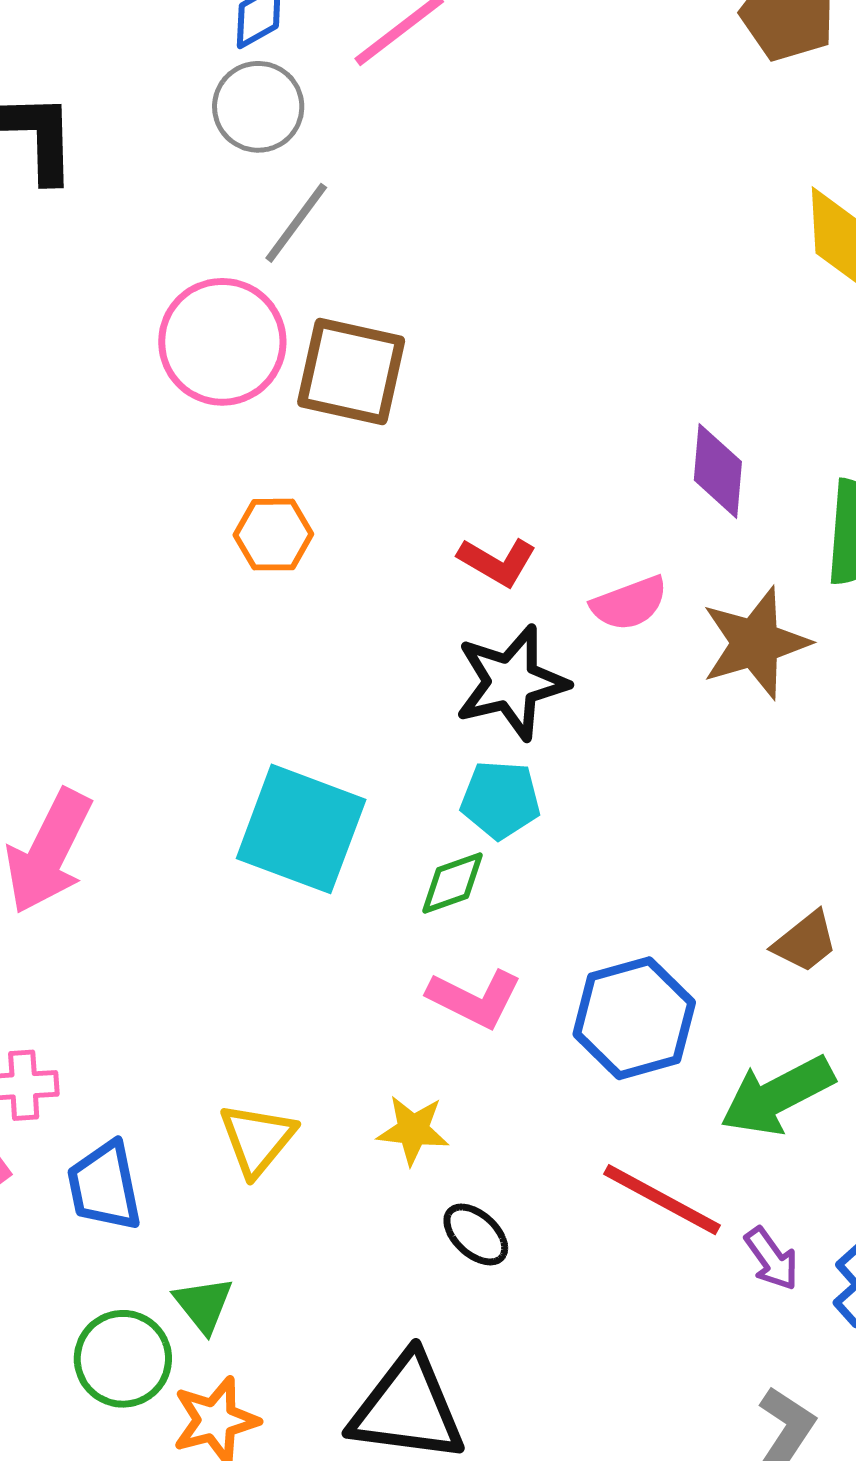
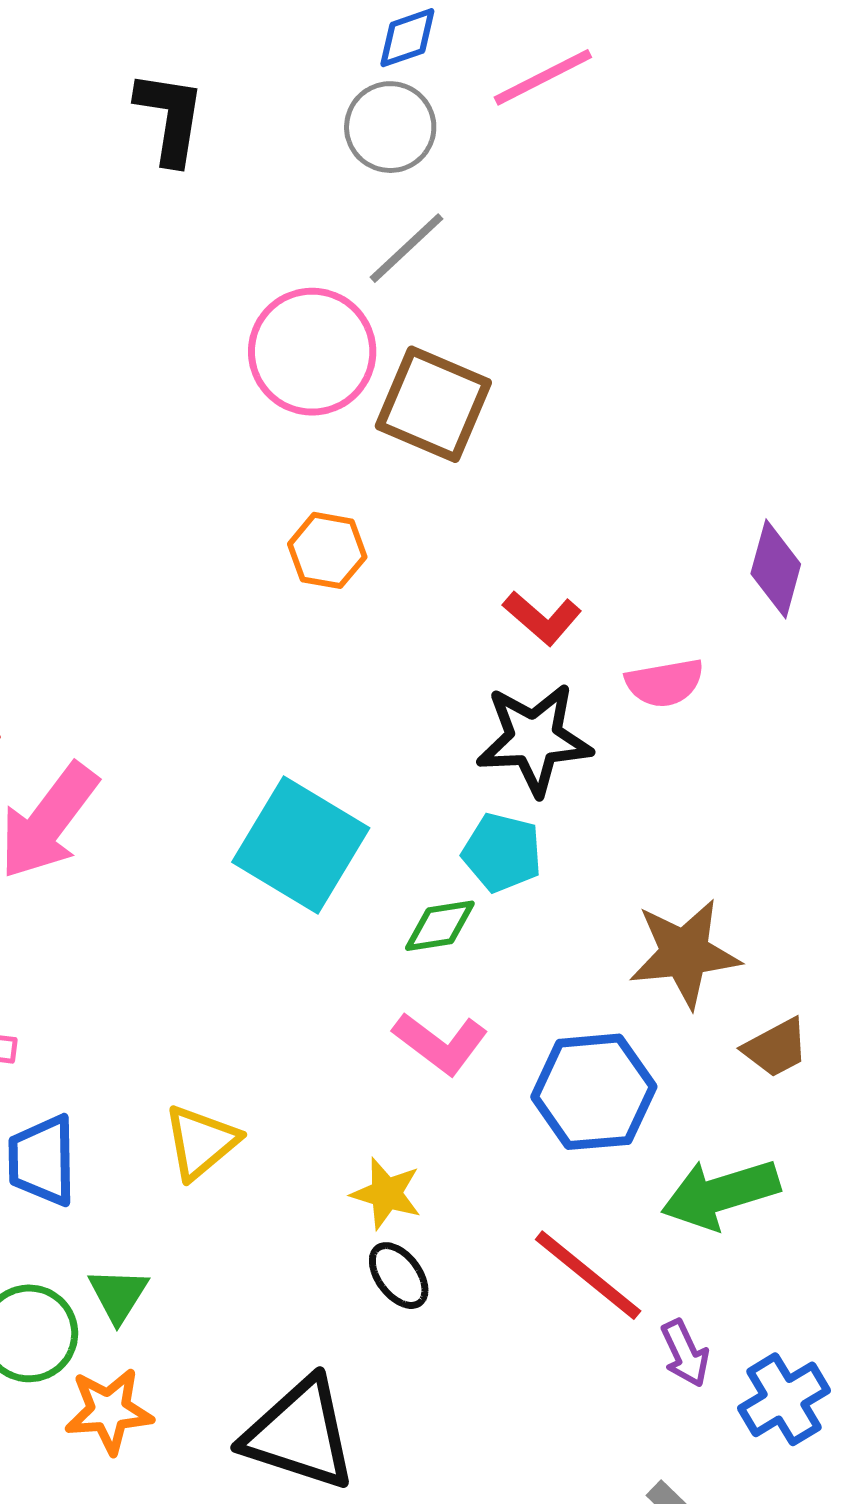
brown star: (755, 643) -> (685, 953), moved
yellow star: (413, 1130) -> (386, 1194), moved

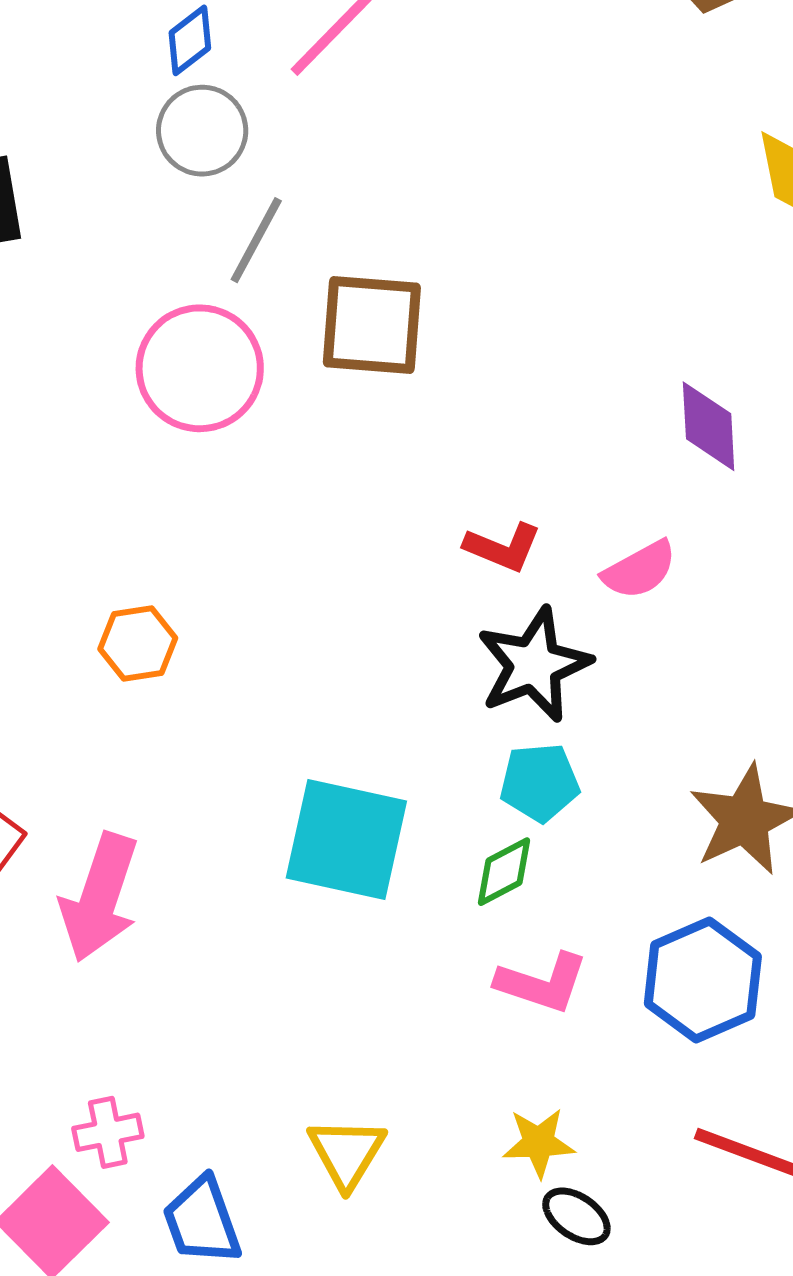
brown square: (433, 404) -> (372, 325), moved
orange hexagon: (327, 550) -> (138, 644), moved

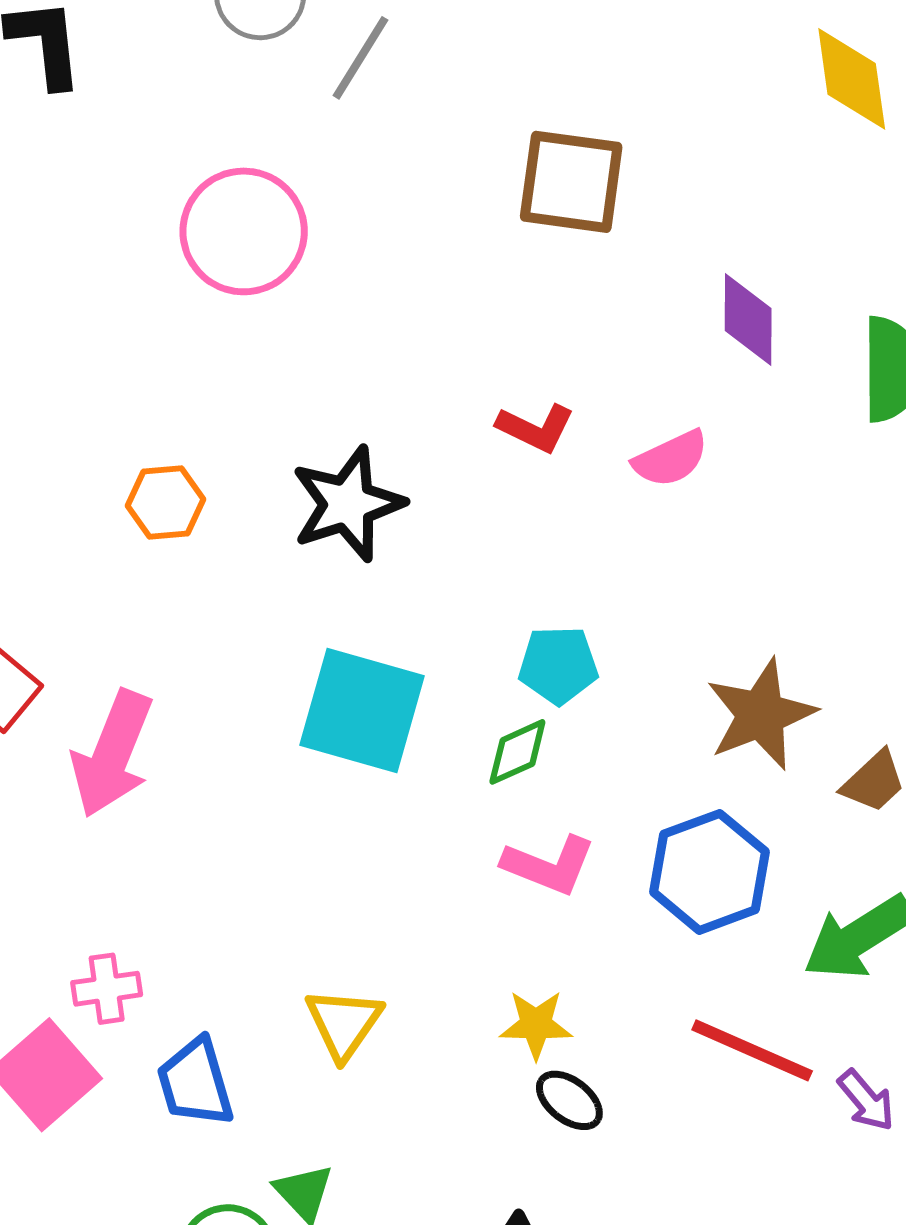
gray line: (256, 240) -> (361, 58), moved
brown square: (372, 325) -> (571, 182), moved
black star: (534, 665) -> (348, 504), moved

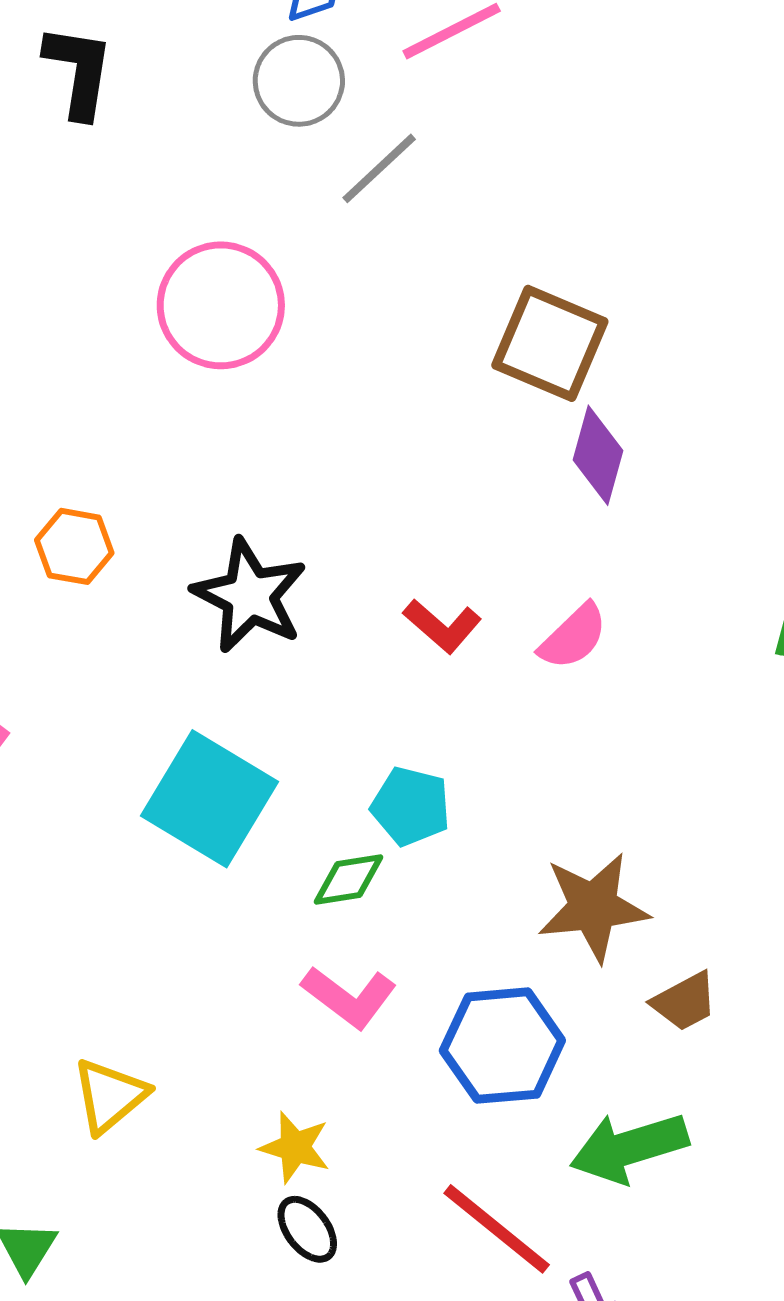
purple diamond: (748, 320) -> (598, 455), moved
red L-shape: (536, 428) -> (442, 626), moved
pink semicircle: (671, 459) -> (573, 637), turned -34
black star: (348, 504) -> (250, 595), turned 30

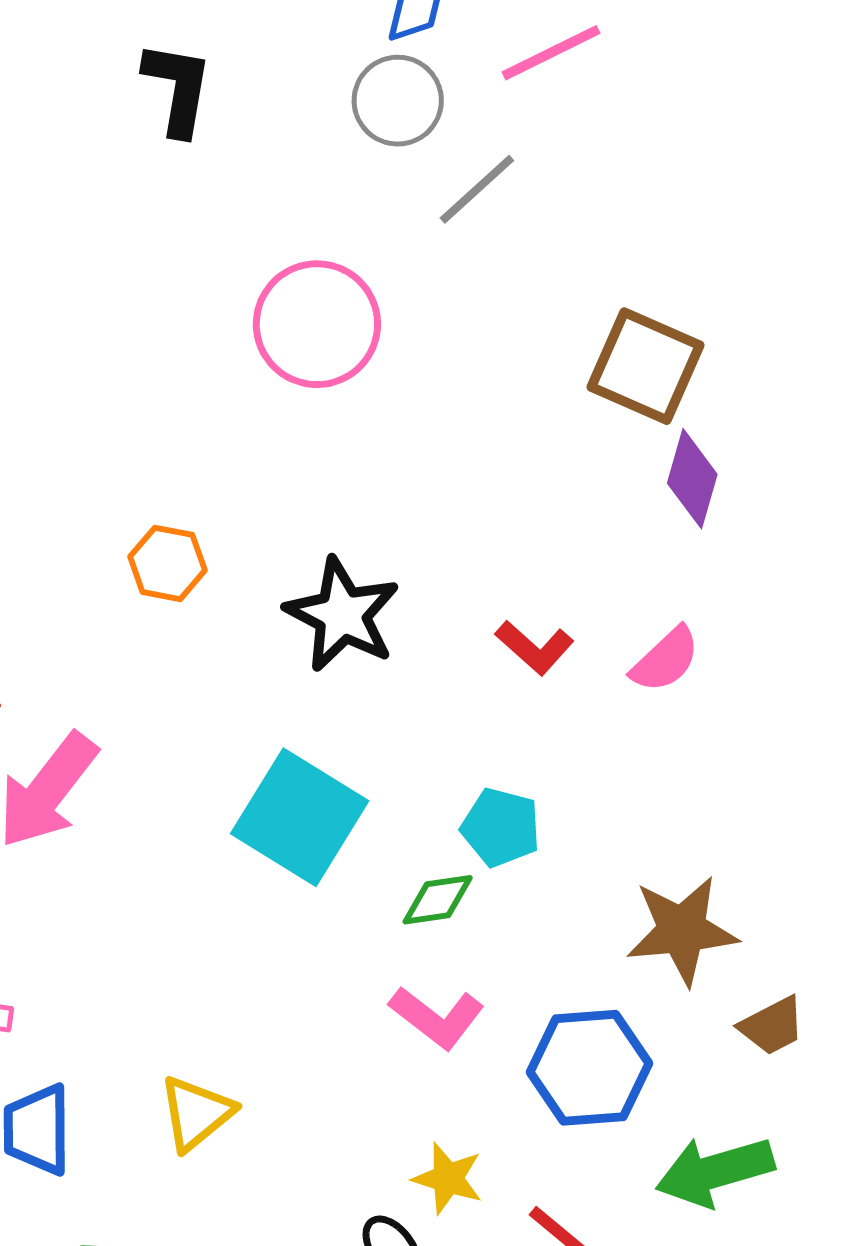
yellow star: (295, 1147) -> (448, 1178), moved

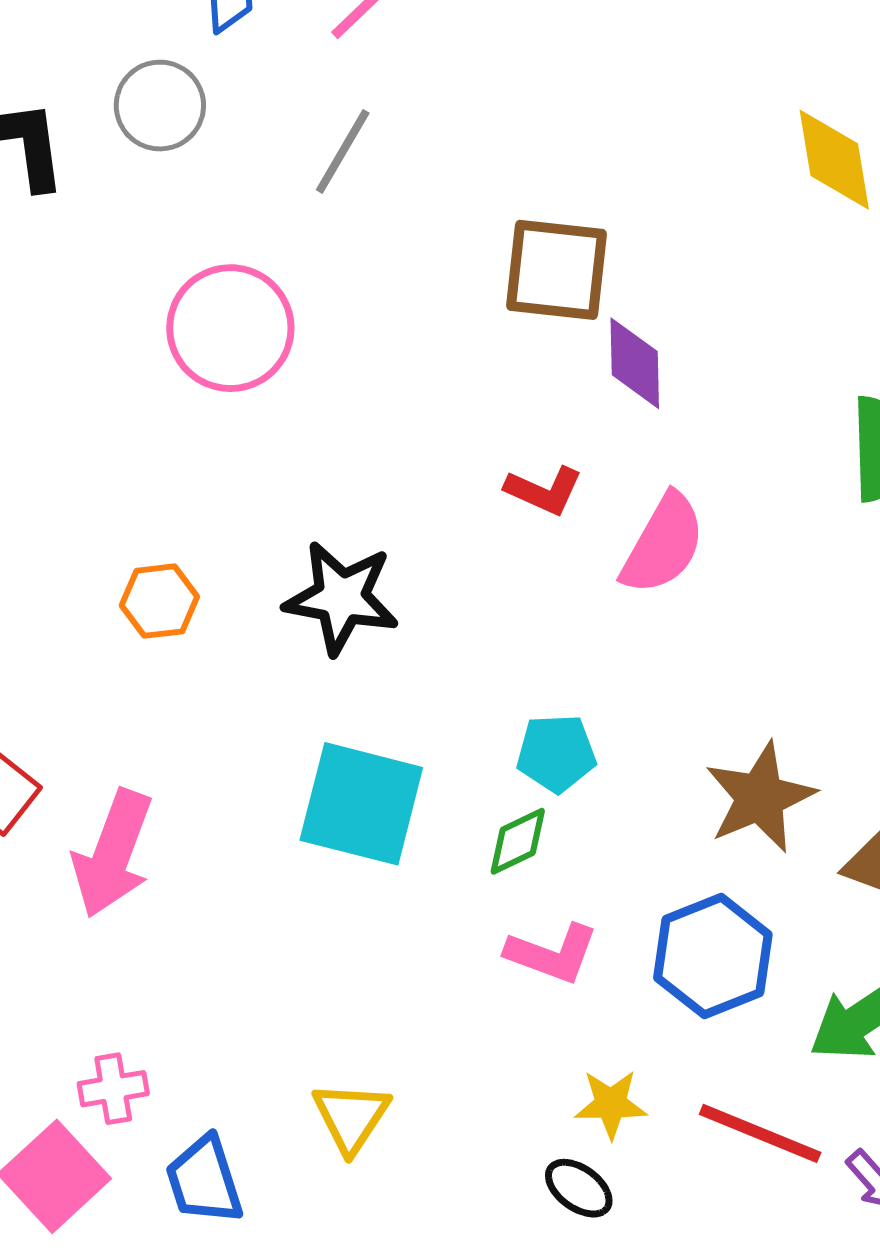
gray circle: (398, 101) -> (160, 106), moved
red L-shape: (535, 647) -> (544, 491), moved
pink semicircle: (665, 660) -> (663, 544), size x1.4

